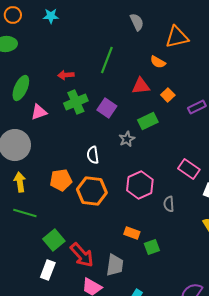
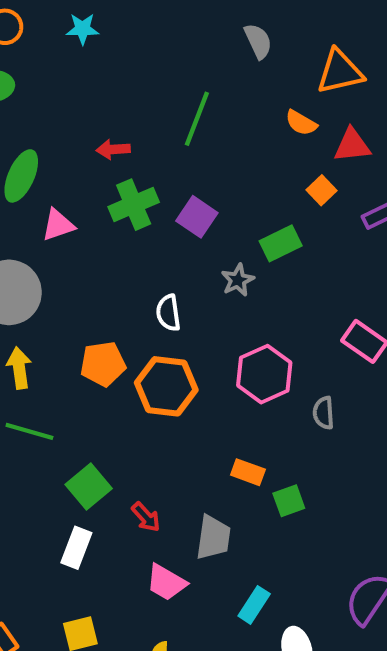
red triangle: (141, 86) -> (352, 145), moved
red arrow: (82, 255) -> (146, 517), size x0.6

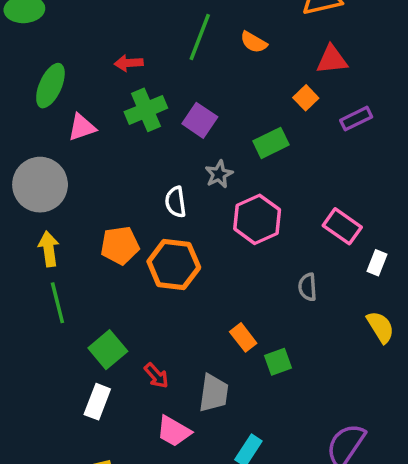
orange semicircle: (301, 123) -> (254, 42), moved
gray star: (238, 280) -> (219, 174), moved
pink hexagon: (264, 374) -> (257, 219), moved
green line: (29, 431) -> (57, 303), turned 60
orange rectangle: (248, 472) -> (243, 337), turned 32

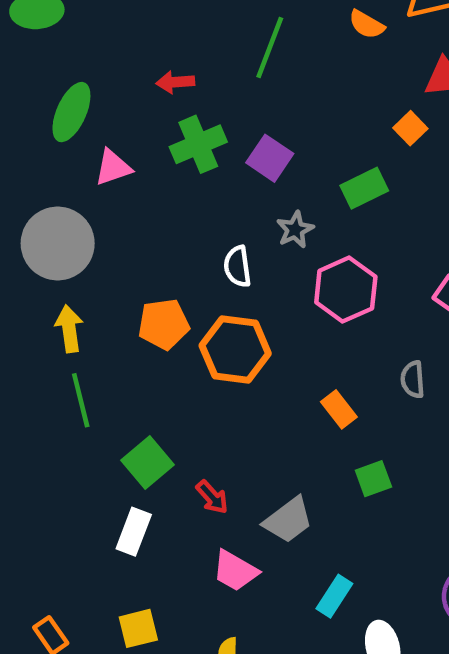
orange semicircle: (254, 42) -> (367, 24), moved
orange rectangle: (243, 337) -> (339, 409), moved
gray trapezoid: (214, 393) -> (288, 520), turned 45

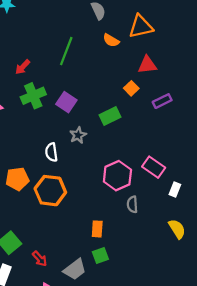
red arrow: (175, 82) -> (23, 67), turned -42
pink hexagon: (346, 290) -> (117, 176), moved
orange rectangle: (339, 409) -> (97, 229), moved, turned 42
green square: (373, 479) -> (100, 256), moved

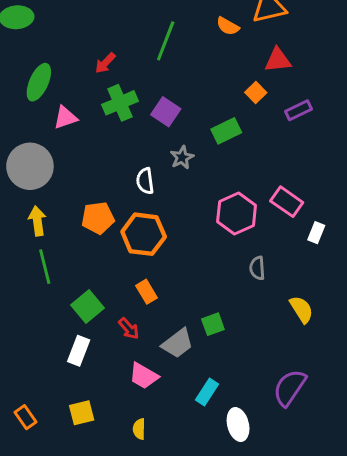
gray semicircle: (132, 204) -> (257, 268), moved
orange rectangle: (97, 229) -> (147, 292), moved, turned -35
yellow semicircle: (177, 229) -> (301, 309), moved

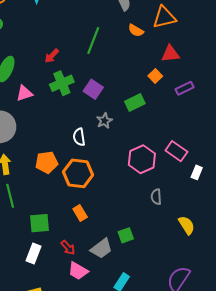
green square: (88, 306) -> (40, 223), turned 35
red arrow: (129, 329) -> (68, 247), moved

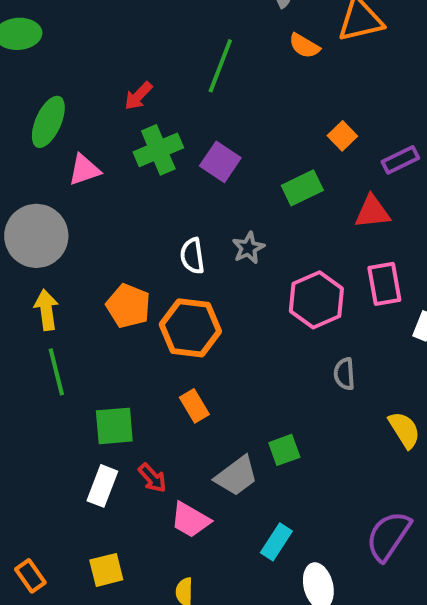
red triangle: (170, 54) -> (372, 212), moved
gray star: (104, 121) -> (248, 248), moved
pink rectangle: (176, 151) -> (384, 284), turned 45
orange pentagon: (47, 162) -> (128, 306), turned 30
red arrow: (68, 247) -> (152, 478), moved

